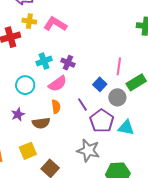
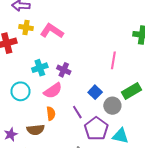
pink line: (119, 66) -> (113, 60), moved
purple star: (18, 114) -> (11, 134), moved

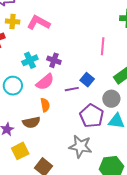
gray circle: (112, 106) -> (111, 99), moved
purple line: (77, 112) -> (72, 89), moved, turned -64

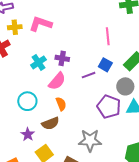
blue square: (87, 80) -> (105, 65), moved
cyan circle: (13, 86) -> (27, 101), moved
purple line: (72, 89) -> (89, 75), moved
gray star: (80, 146) -> (90, 140), moved

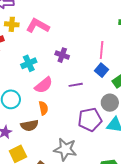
purple cross: (62, 58) -> (62, 55), moved
blue square: (105, 65) -> (101, 70), moved
purple pentagon: (109, 107) -> (90, 120), turned 30

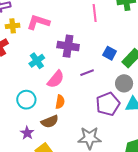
pink line: (102, 50) -> (95, 13), moved
purple cross: (62, 55) -> (68, 46), size x1.5
orange semicircle: (43, 108) -> (60, 102), turned 32

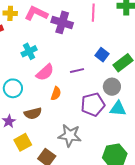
purple cross: (68, 46) -> (62, 22), moved
orange semicircle: (60, 102) -> (56, 93), moved

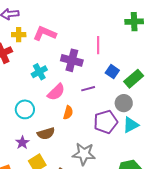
pink line: (93, 13) -> (98, 45), moved
purple cross: (62, 22) -> (72, 60), moved
cyan triangle: (118, 109) -> (131, 125), turned -30

